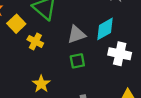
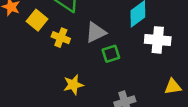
gray triangle: (76, 34) -> (96, 32), moved
yellow star: (41, 84) -> (73, 85), turned 30

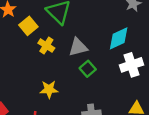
white cross: (158, 40) -> (132, 65), turned -35
green square: (111, 54) -> (88, 69), turned -35

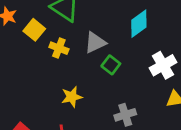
white cross: (132, 65) -> (163, 65), moved

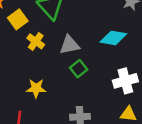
cyan diamond: (139, 24) -> (113, 38), turned 32

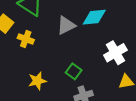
gray triangle: (70, 45) -> (66, 25), moved
green square: (79, 69) -> (74, 71), moved

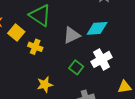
white cross: (115, 53) -> (102, 59), moved
green square: (74, 71) -> (76, 67), moved

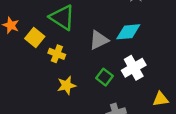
yellow star: (45, 85) -> (67, 85), moved

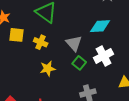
yellow square: (35, 38) -> (17, 35), moved, turned -35
gray triangle: (99, 40) -> (74, 43), moved, turned -48

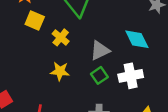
cyan diamond: (100, 26) -> (137, 39), turned 50
gray triangle: (74, 43) -> (100, 50), turned 30

